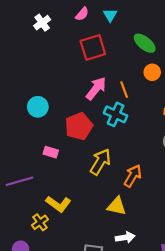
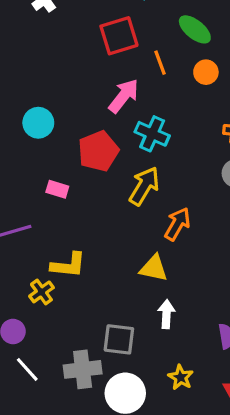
orange line: (124, 90) -> (160, 63), moved
yellow arrow: (100, 162) -> (144, 186), moved
yellow L-shape: (58, 204) -> (68, 265), turned -30
white arrow: (125, 237) -> (166, 314), turned -78

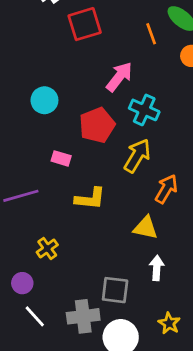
red square: (119, 36) -> (85, 24), moved
orange line: (160, 63) -> (151, 34), moved
yellow L-shape: (68, 265) -> (90, 199), moved

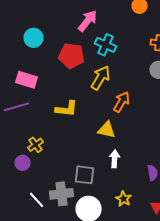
red pentagon: (97, 125) -> (72, 56), turned 30
pink rectangle: (61, 158) -> (27, 80), moved, size x1.5
purple circle: (22, 283) -> (23, 163), moved
white line: (35, 316) -> (37, 200), moved

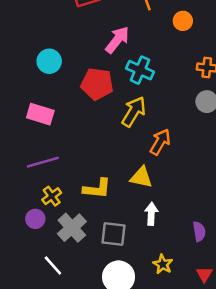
purple line: (17, 107) -> (43, 162), moved
yellow L-shape: (67, 109) -> (97, 189), moved
gray cross: (62, 194) -> (72, 228), moved, turned -35

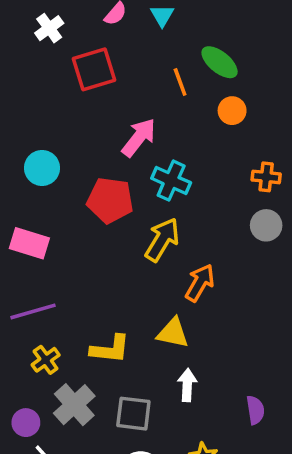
purple circle: (35, 219) -> (26, 423), moved

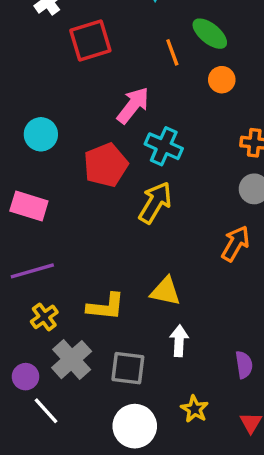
red pentagon: (110, 200) -> (106, 165), turned -30
orange arrow: (200, 283) -> (235, 244), moved

